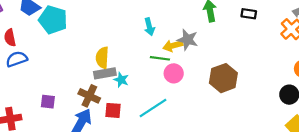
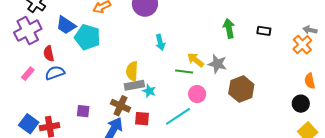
cyan arrow: (149, 27) -> (160, 42), moved
gray star: (188, 40) -> (217, 64), moved
yellow arrow: (173, 46) -> (196, 60), turned 54
pink circle: (174, 73) -> (197, 94), moved

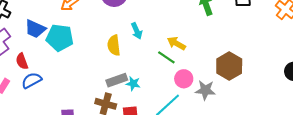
gray star: (217, 64) -> (205, 90), moved
yellow semicircle: (132, 71) -> (114, 45), moved
green line: (184, 71) -> (166, 57), turned 36

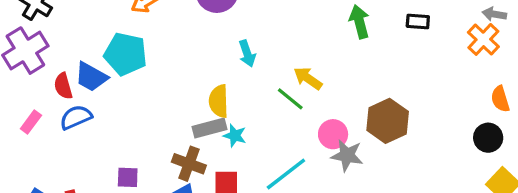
blue trapezoid: (35, 29) -> (91, 77), moved
yellow semicircle: (114, 45) -> (219, 101), moved
pink circle: (184, 79) -> (333, 134), moved

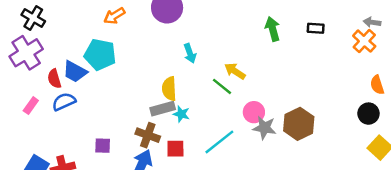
brown hexagon: (388, 121) -> (299, 124), moved

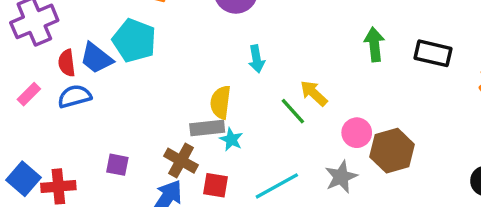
black rectangle: (316, 28) -> (433, 53), size x1.5
pink circle: (254, 112) -> (357, 133), moved
brown hexagon: (299, 124) -> (392, 151), moved
gray star: (264, 128) -> (341, 177), turned 30

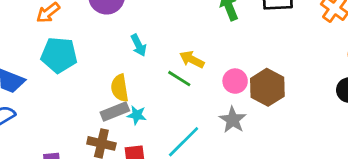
cyan pentagon: (134, 41) -> (59, 55), moved

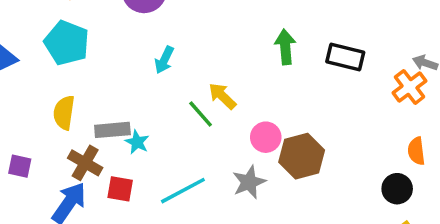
cyan arrow: (138, 45) -> (164, 60), turned 35
yellow semicircle: (120, 88) -> (64, 113), moved

